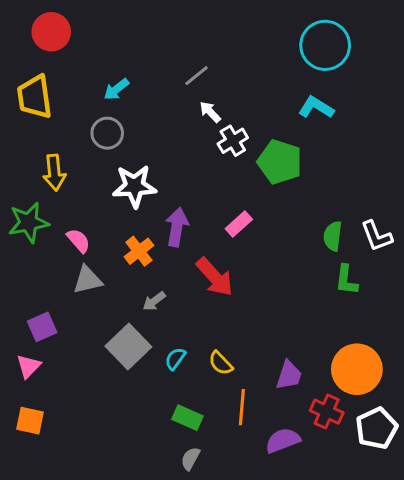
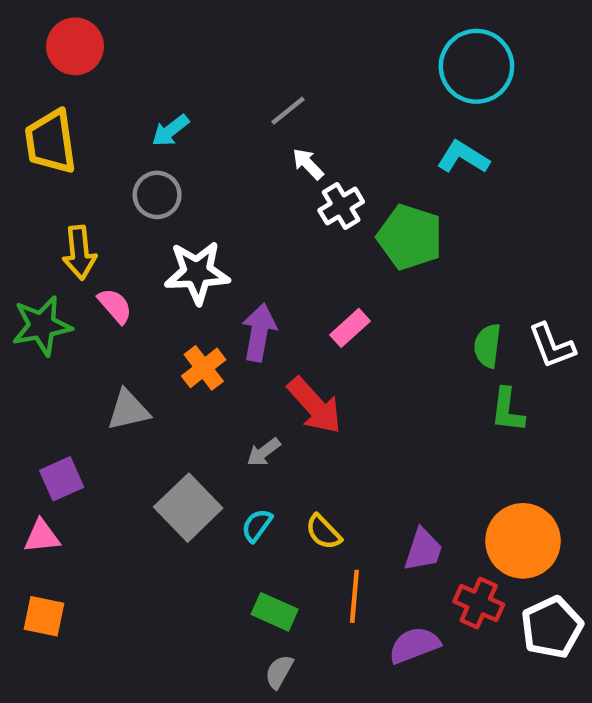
pink semicircle: (78, 241) -> (115, 306), moved
gray arrow: (154, 301) -> (264, 452), moved
pink triangle: (29, 366) -> (42, 536), turned 40

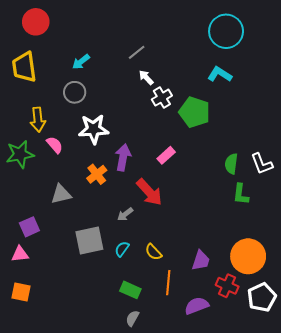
gray square: (188, 508) -> (89, 241), turned 32

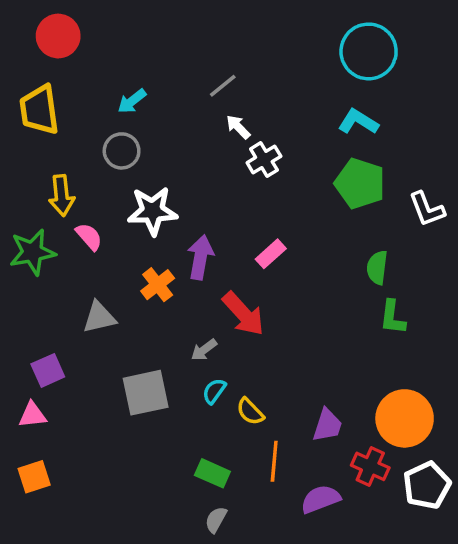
green pentagon: (194, 112) -> (360, 183), moved
white L-shape: (262, 164) -> (427, 209), moved
cyan semicircle: (122, 249) -> (214, 391), moved
orange square: (21, 292) -> (34, 477), turned -30

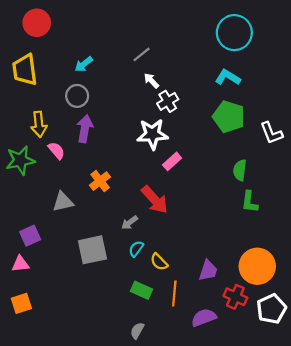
white star: (152, 211) -> (152, 134), moved
purple arrow: (200, 257) -> (85, 129), moved
green rectangle: (212, 473) -> (142, 290), moved

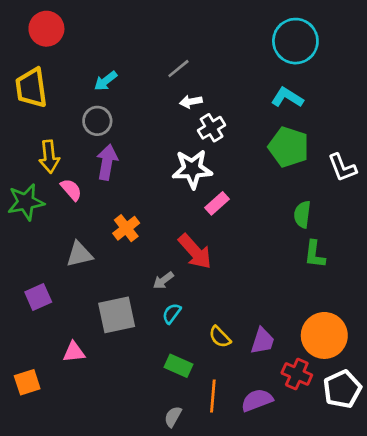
white arrow: (151, 81) -> (191, 102), turned -56
yellow semicircle: (159, 262) -> (220, 337), moved
pink triangle: (20, 264) -> (74, 352), moved
orange line: (174, 294) -> (213, 396), moved

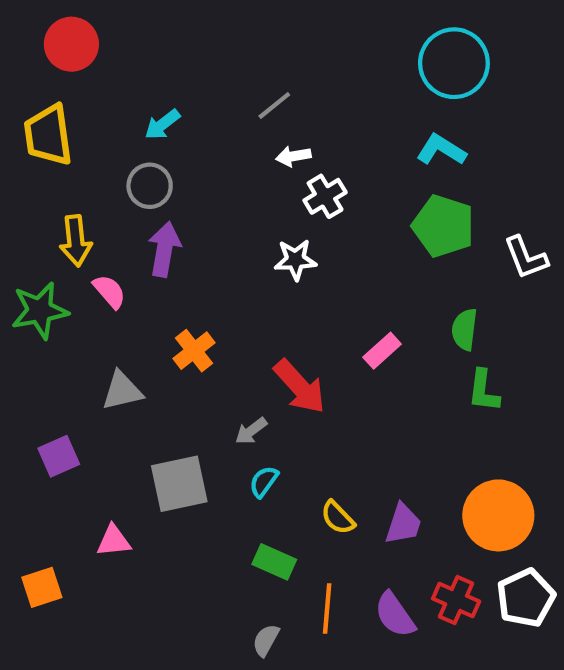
white star: (192, 169) -> (295, 260), size x0.7
pink rectangle: (217, 203) -> (382, 351), moved
red cross: (297, 374) -> (456, 600), moved
purple semicircle: (257, 400) -> (395, 615), turned -104

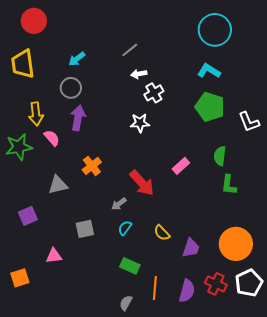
gray square: (179, 484) -> (85, 229), size x0.7
yellow semicircle: (338, 518) -> (162, 233), moved
purple semicircle: (395, 615) -> (187, 291), turned -130

